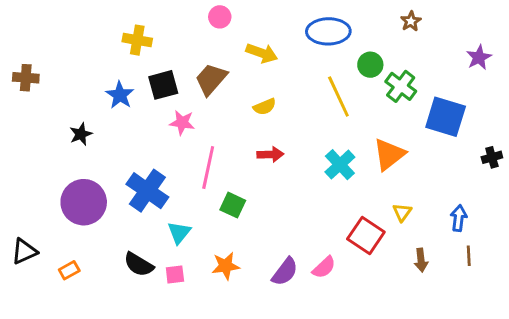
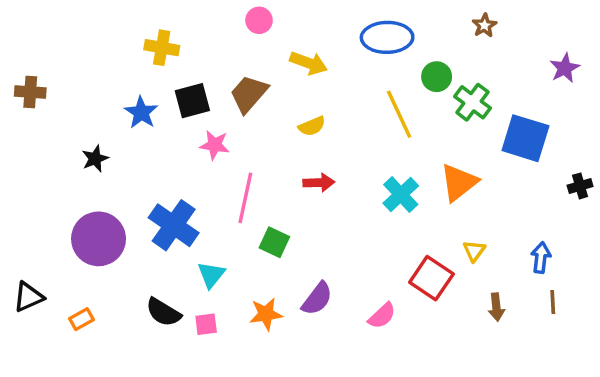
purple semicircle: (285, 272) -> (317, 299), moved

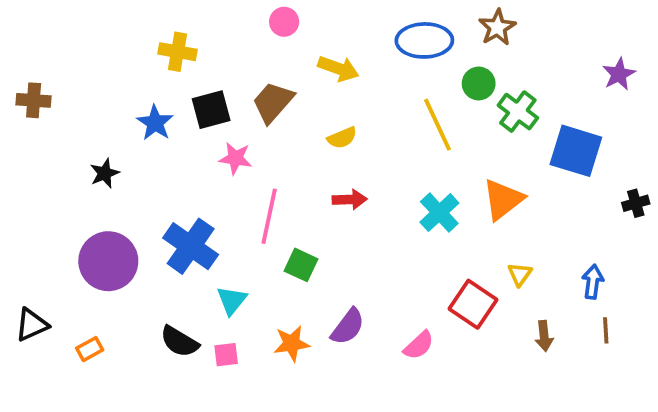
brown star: (484, 25) -> (497, 27), moved, size x1.4

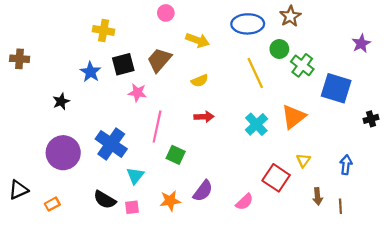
brown line: (606, 330) -> (340, 206), moved

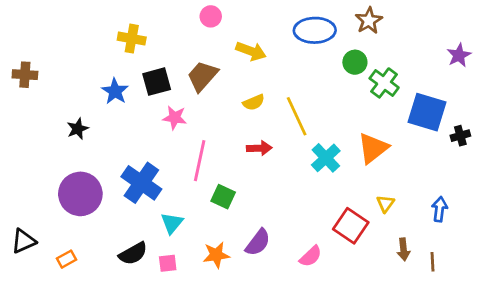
yellow line: (255, 73) -> (297, 116), moved
black cross: (371, 119) -> (460, 136), moved
black semicircle: (105, 200) -> (133, 254), turned -60

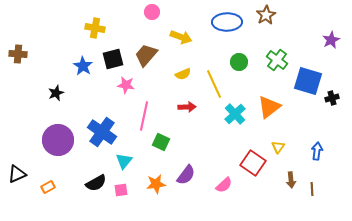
green circle: (355, 62) -> (239, 62), moved

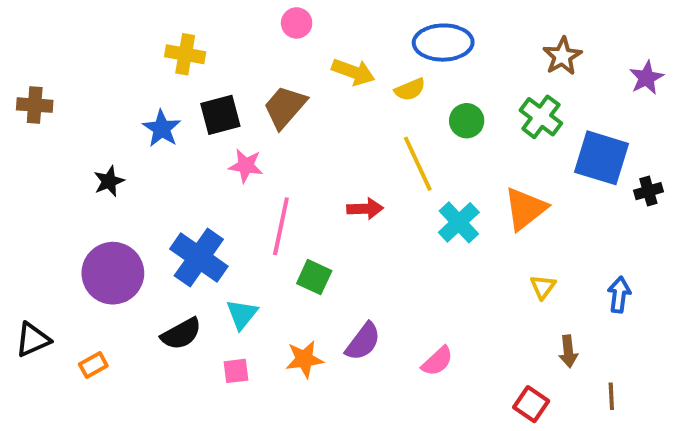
brown star: (266, 15) -> (562, 56), moved
yellow semicircle: (183, 74) -> (410, 89), moved
red square: (253, 163) -> (531, 404), moved, size x0.7
black semicircle: (96, 183) -> (181, 334), moved
brown line: (312, 189) -> (611, 396), moved

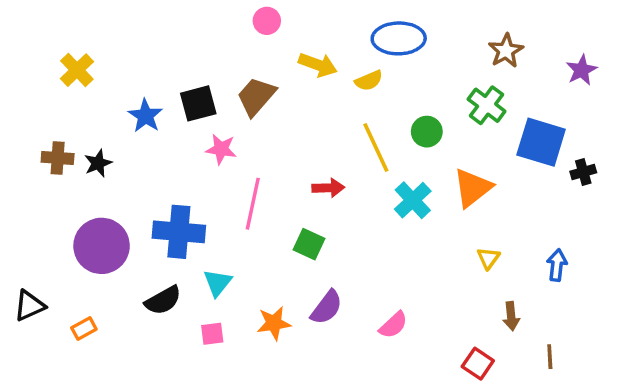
yellow cross: (185, 54) -> (77, 70), moved, turned 36
brown cross: (35, 105) -> (58, 158), moved
green circle: (467, 121) -> (427, 132), moved
blue cross: (199, 258) -> (179, 232), turned -30
green square: (314, 277) -> (309, 244), moved

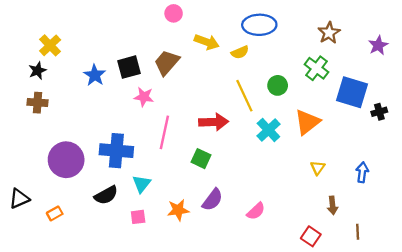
black star: (98, 163) -> (37, 71), moved
red arrow: (328, 188) -> (214, 122), size x1.4

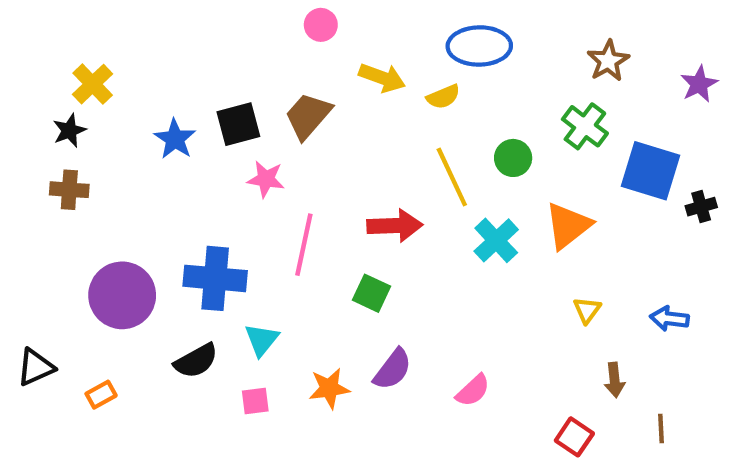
blue arrow: (362, 172) -> (669, 319), turned -90

